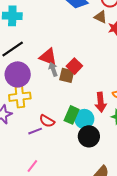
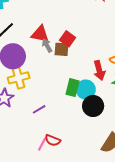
red semicircle: (47, 121) -> (53, 140), moved

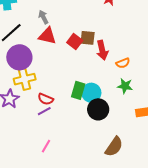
gray arrow: (47, 45) -> (43, 17), moved
brown square: (61, 49) -> (88, 38), moved
red arrow: (99, 70) -> (102, 50), moved
red semicircle: (53, 140) -> (46, 99), moved

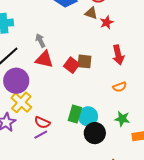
red arrow: (102, 50) -> (118, 55), moved
yellow cross: (25, 79) -> (21, 102), turned -35
green star: (125, 86) -> (122, 119), moved

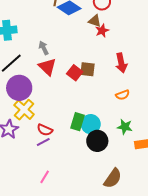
red star: (107, 22) -> (102, 31), moved
red triangle: (44, 59) -> (47, 67), turned 30

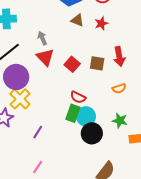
brown triangle: (95, 21) -> (77, 20), moved
brown square: (88, 69) -> (97, 63), moved
red semicircle: (45, 130) -> (78, 97), moved
purple line: (43, 142) -> (38, 132), turned -32

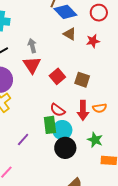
red arrow: (119, 56) -> (83, 110), moved
green rectangle: (73, 113) -> (50, 125), turned -36
purple line: (38, 132) -> (23, 140), moved

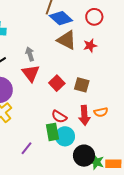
brown triangle: (70, 34) -> (67, 40), size x1.5
green star: (95, 140) -> (96, 162), moved
black circle: (65, 148) -> (84, 156), moved

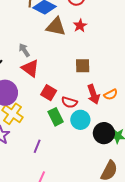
red square: (57, 83) -> (49, 93), moved
orange semicircle: (101, 112) -> (111, 94), moved
green rectangle: (52, 132) -> (56, 117), moved
purple line: (26, 148) -> (37, 146), moved

